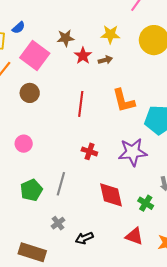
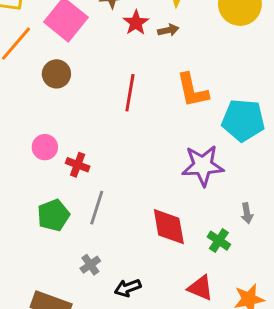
red cross: (89, 151) -> (78, 165), moved

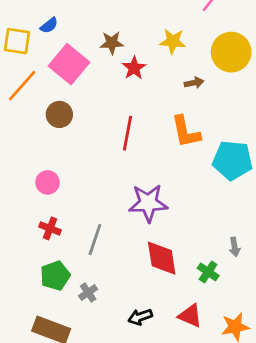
brown arrow: (168, 30) -> (194, 83), moved
red cross: (78, 165) -> (50, 228), moved
purple star: (203, 166) -> (148, 203), moved
green pentagon: (53, 215) -> (55, 276), moved
black arrow: (128, 288) -> (140, 317), moved

